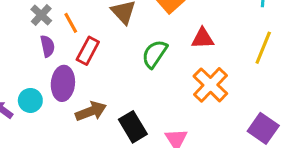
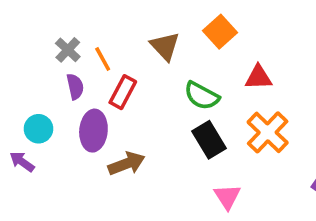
green semicircle: (155, 54) -> (202, 96), turned -96
cyan circle: (30, 100) -> (38, 129), moved
black rectangle: (133, 127) -> (209, 140), moved

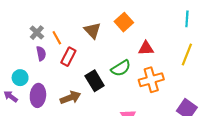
green semicircle: (202, 96) -> (121, 68), moved, turned -60
purple ellipse: (93, 131) -> (38, 95), moved
orange cross: (268, 132) -> (151, 80), turned 30
black rectangle: (209, 140) -> (95, 81), moved

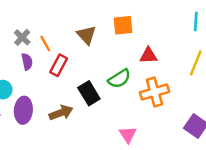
orange square: (124, 22) -> (123, 25), turned 36

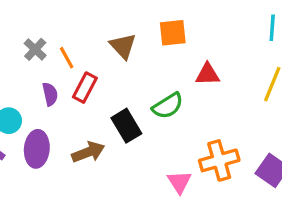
purple semicircle: (27, 62) -> (50, 94), moved
orange cross: (155, 92) -> (219, 160), moved

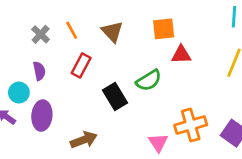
orange square: (173, 33) -> (164, 29), moved
orange line: (67, 58) -> (72, 30), moved
purple semicircle: (50, 94) -> (39, 71), moved
brown arrow: (88, 152) -> (84, 140), moved

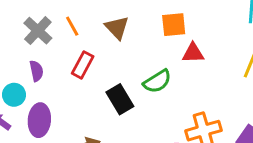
gray cross: (41, 34) -> (38, 31), size x1.4

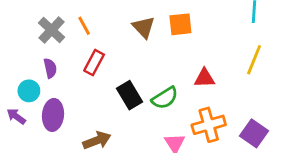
brown triangle: (117, 28) -> (144, 27), moved
red triangle: (193, 53) -> (204, 78), moved
green semicircle: (157, 81) -> (165, 98), moved

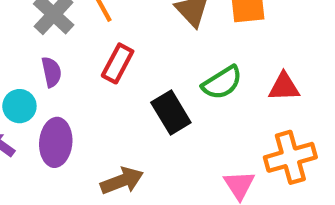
green semicircle: (165, 98) -> (222, 83), moved

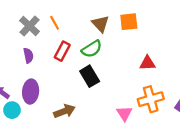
green semicircle: (222, 83) -> (92, 49), moved
cyan circle: (19, 106) -> (12, 110), moved

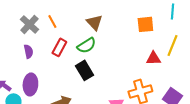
orange square: (129, 22) -> (145, 24), moved
red triangle: (147, 63) -> (153, 58), moved

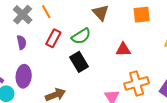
brown triangle: (94, 22) -> (101, 13), moved
red triangle: (153, 58) -> (123, 50), moved

